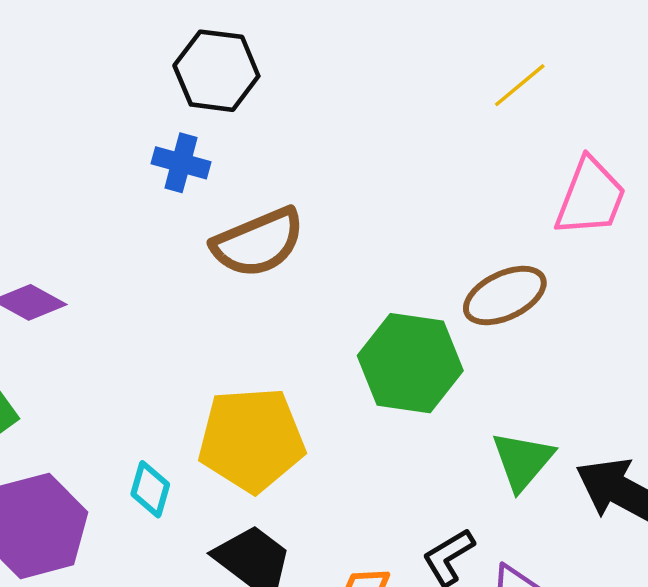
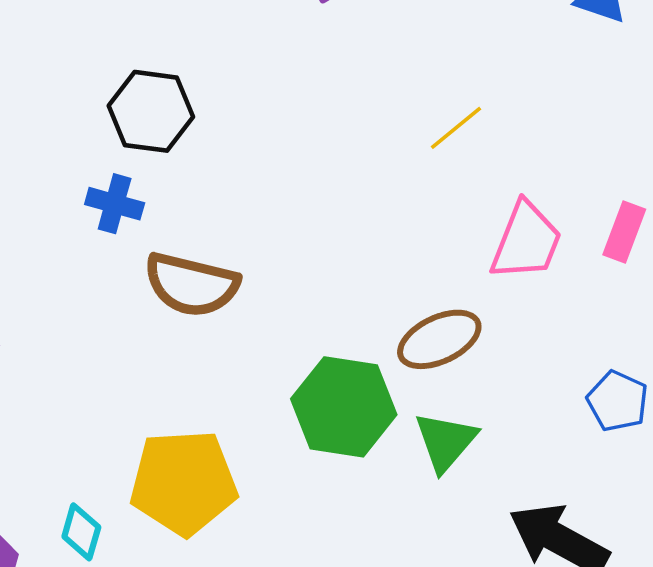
brown semicircle: (258, 243) -> (192, 284), turned 36
green triangle: (523, 461) -> (445, 442), moved

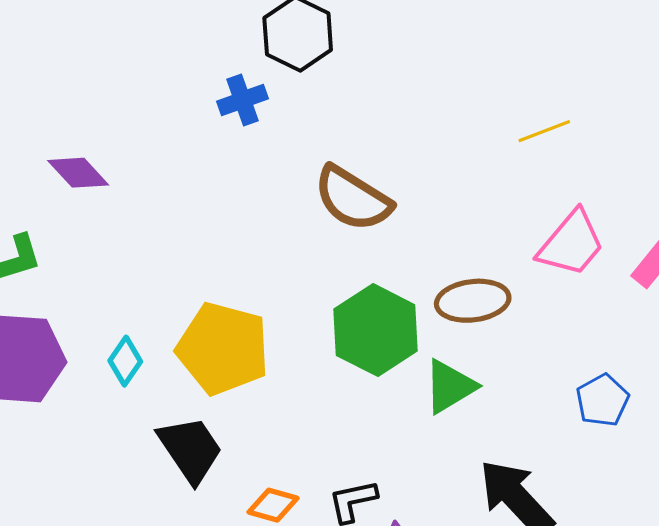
blue cross: (115, 204) -> (243, 100), turned 36
brown semicircle: (192, 284) -> (353, 199), moved

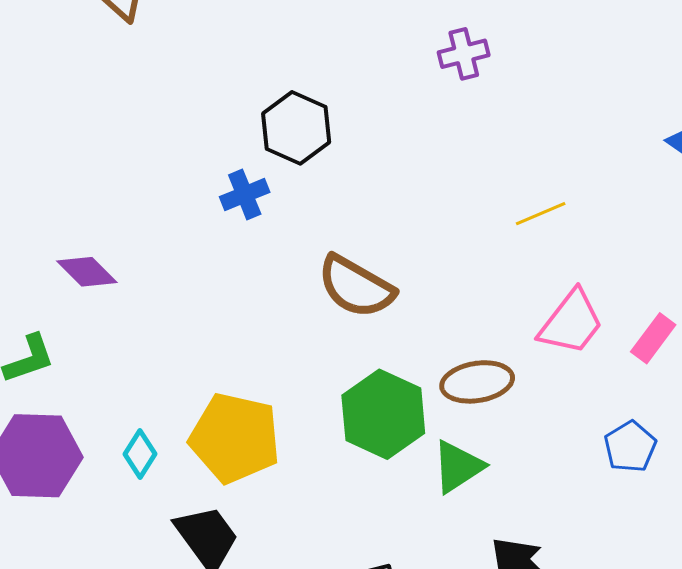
blue pentagon: (603, 400) -> (630, 447), moved

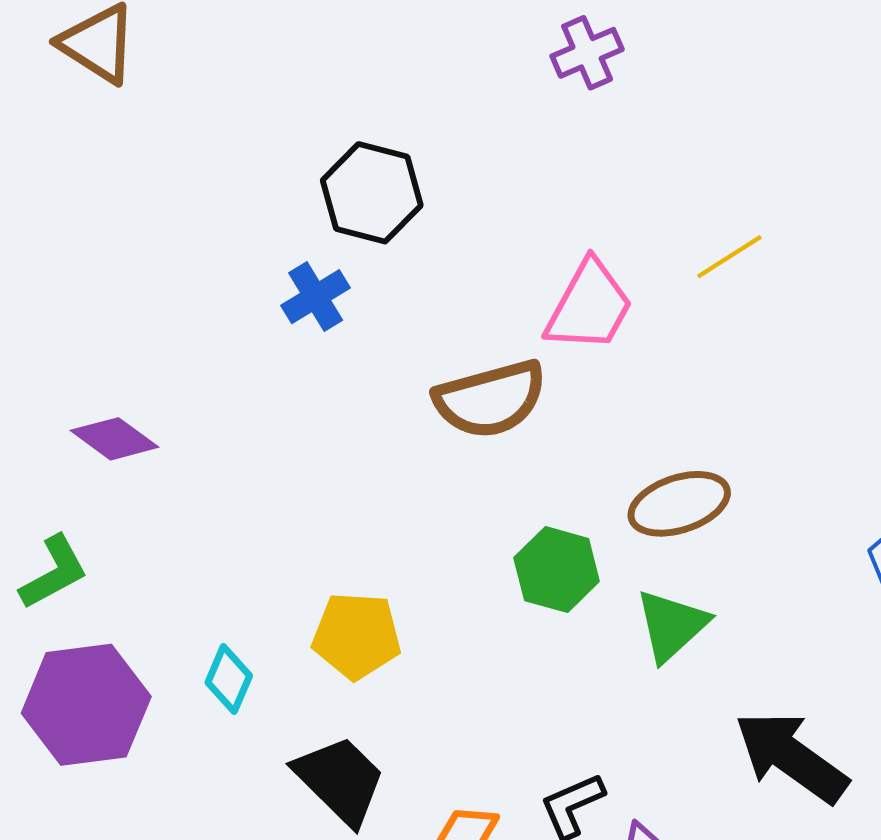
brown semicircle: (356, 287) -> (490, 399), turned -36
pink trapezoid: (571, 322) -> (589, 306), moved
green hexagon: (383, 414) -> (557, 570), size x0.7
yellow pentagon: (235, 438) -> (357, 636), size x0.7

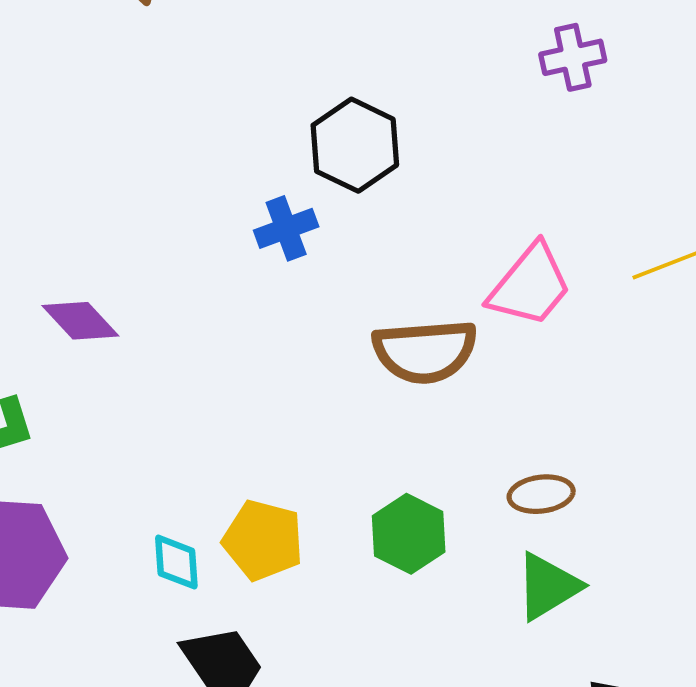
brown ellipse: (679, 504) -> (541, 494), moved, size x0.7
green hexagon: (557, 570) -> (409, 534), moved
cyan diamond: (229, 679) -> (176, 562), moved, turned -38

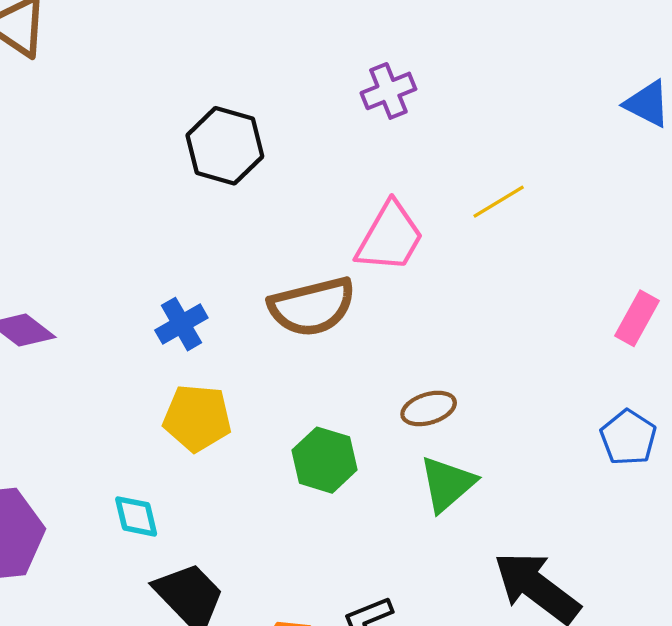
purple cross: (573, 57) -> (388, 91), moved
blue cross: (286, 228) -> (181, 324), moved
yellow pentagon: (263, 540) -> (197, 418), moved

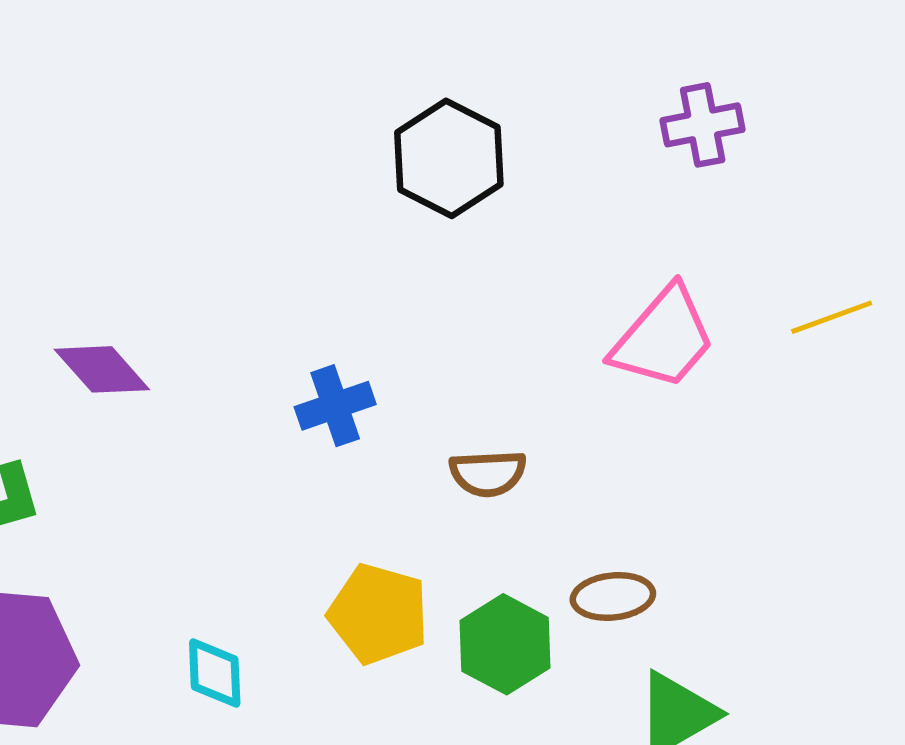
brown semicircle: (312, 307) -> (488, 473), moved, size x0.6
brown ellipse: (429, 408) -> (613, 596), moved
yellow pentagon: (197, 418) -> (378, 614), moved

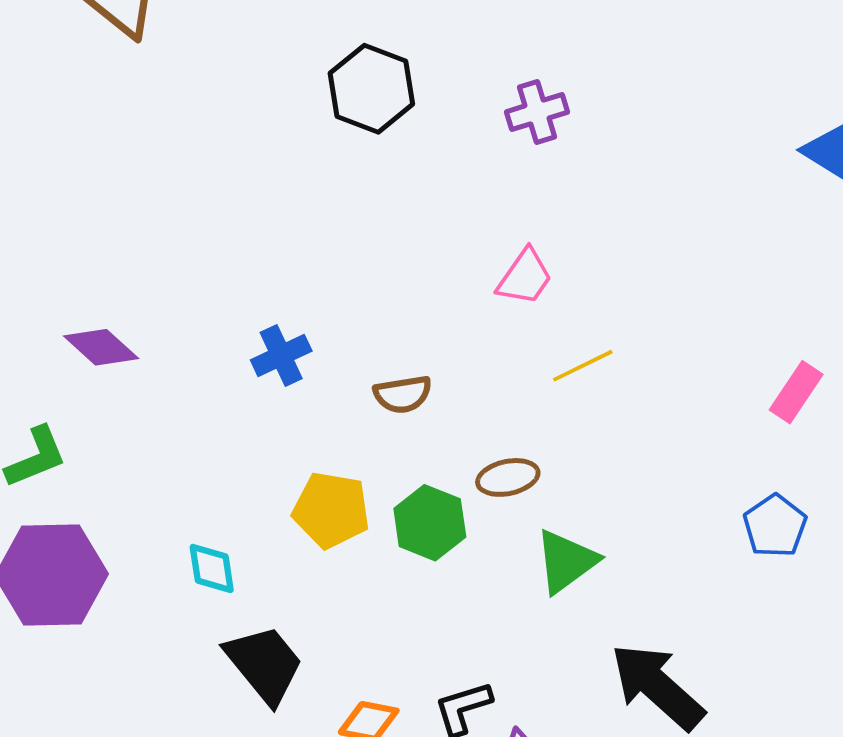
black hexagon: (449, 158) -> (371, 89), moved
yellow line: (832, 317) -> (583, 366), moved
pink trapezoid: (663, 338) -> (525, 277), size x0.7

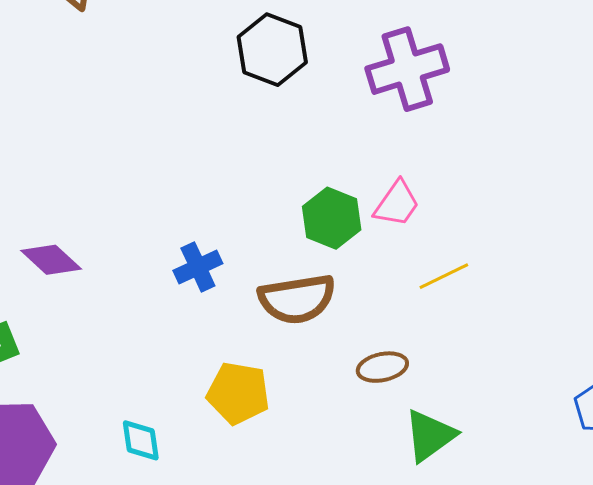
purple cross: (537, 112) -> (407, 69), size x1.6
brown semicircle: (403, 394) -> (297, 299), size x1.6
green hexagon: (430, 523) -> (332, 218), moved

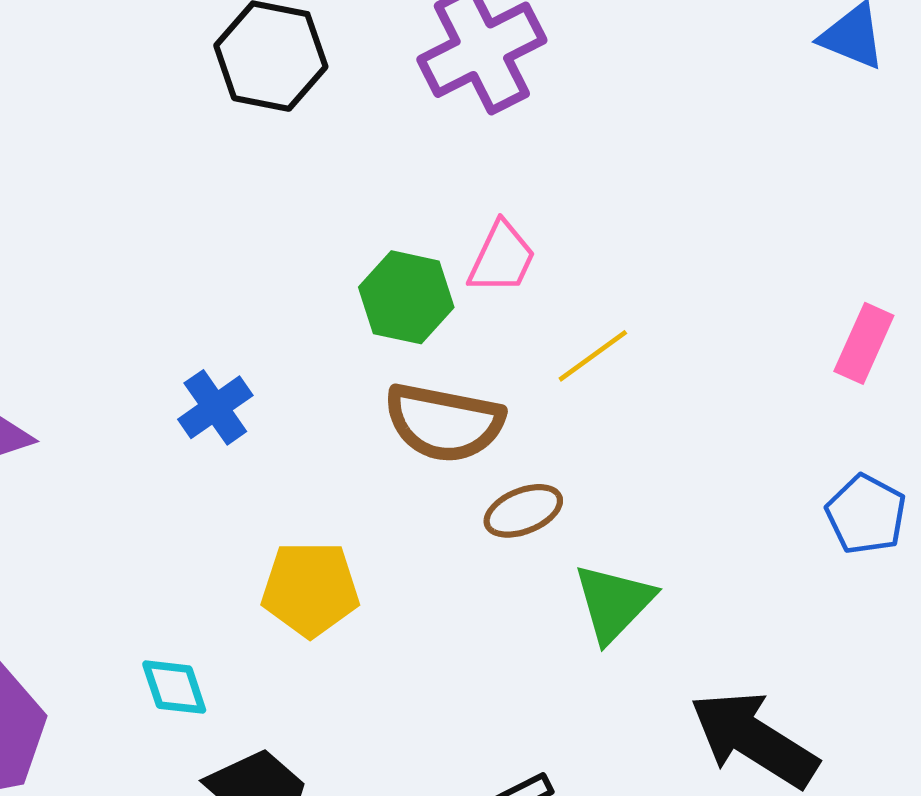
brown semicircle: (297, 299) -> (444, 423), moved, turned 30

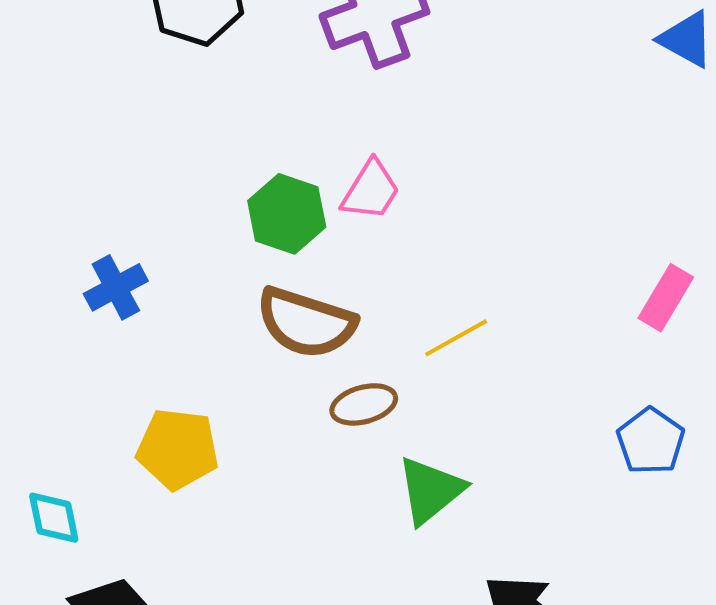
yellow line: (593, 356) -> (456, 338), moved

